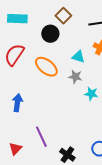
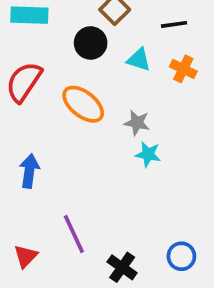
cyan triangle: (78, 57) -> (139, 60), moved
cyan star: (91, 94) -> (148, 154), moved

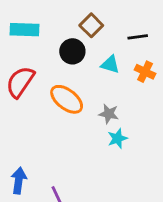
cyan star: (148, 154) -> (117, 138), turned -30
blue arrow: (29, 171) -> (19, 181), moved

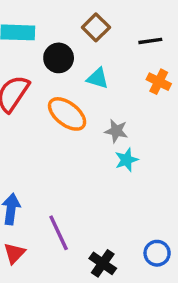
black circle: (72, 51) -> (59, 58), moved
cyan triangle: (110, 64) -> (98, 78), moved

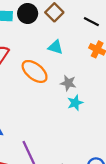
black line: (150, 41) -> (91, 22), turned 35
black circle: (59, 58) -> (28, 14), moved

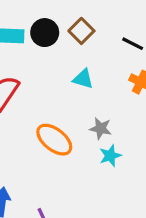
orange ellipse: (35, 71) -> (54, 140), moved

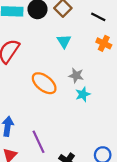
cyan triangle: (83, 79) -> (64, 41), turned 40

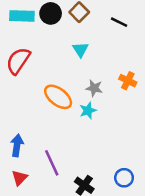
orange cross: (104, 43) -> (128, 81), moved
cyan star: (83, 94) -> (88, 111), moved

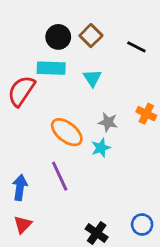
cyan rectangle: (22, 16) -> (51, 68), moved
purple line: (52, 163) -> (60, 176), moved

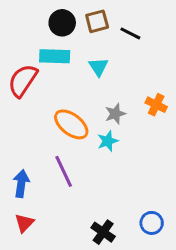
brown square: (91, 36) -> (97, 21), turned 30
black line: (136, 47) -> (130, 33), moved
gray star: (108, 122) -> (115, 114), turned -30

